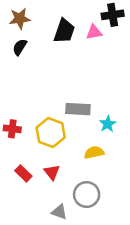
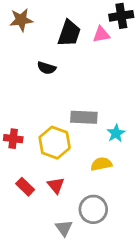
black semicircle: (20, 47) -> (47, 68), moved, turned -105
gray triangle: (59, 212) -> (64, 228), turned 35

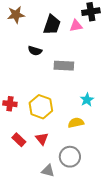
gray rectangle: (84, 117) -> (64, 66), moved
gray triangle: (64, 228) -> (48, 171), turned -40

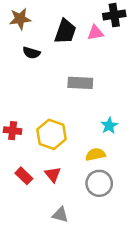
black semicircle: (35, 51) -> (31, 53), moved
gray circle: (70, 157) -> (99, 183), moved

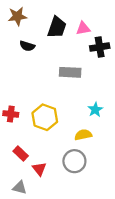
black cross: (114, 15) -> (100, 47), moved
red triangle: (53, 175) -> (39, 169), moved
gray circle: (99, 183) -> (74, 161), moved
gray triangle: (60, 215) -> (20, 188), moved

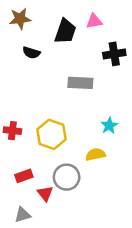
pink triangle: (83, 28) -> (94, 21), moved
red rectangle: (21, 153) -> (24, 176), turned -64
gray circle: (74, 161) -> (67, 177), moved
gray triangle: (20, 188) -> (23, 215), turned -32

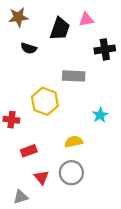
yellow hexagon: (51, 134) -> (45, 101), moved
yellow semicircle: (95, 154) -> (74, 142), moved
red rectangle: (24, 176) -> (29, 151), moved
gray circle: (67, 177) -> (71, 173), moved

